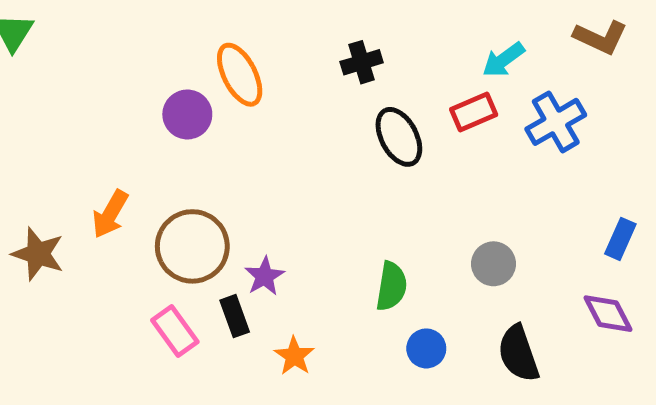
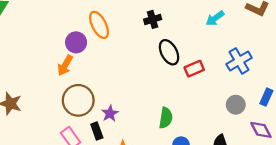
red rectangle: (474, 112) -> (194, 69), moved
blue cross: (556, 122) -> (239, 61), moved
orange arrow: (110, 214) -> (65, 65), moved
gray circle: (493, 264) -> (236, 105), moved

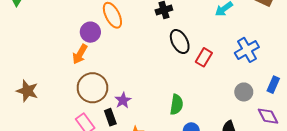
red rectangle: (194, 69) -> (204, 57), turned -36

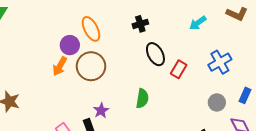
brown circle: (92, 88) -> (91, 66), moved
green semicircle: (177, 105) -> (142, 98), moved

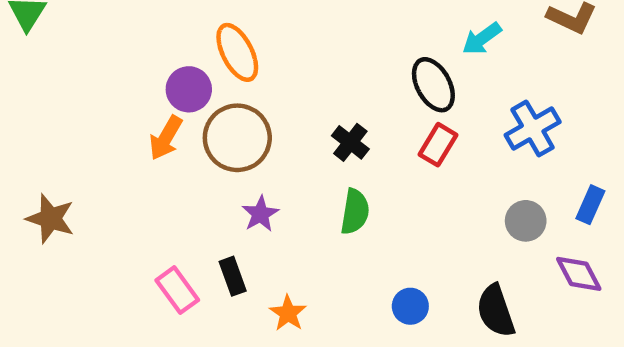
black cross: (140, 24) -> (350, 142), moved, turned -35
black ellipse: (155, 54) -> (433, 85), moved
purple star: (101, 111) -> (260, 214), moved

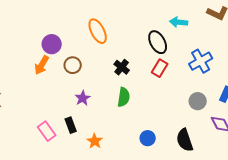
cyan arrow: (482, 39) -> (179, 22), turned 42
orange ellipse: (237, 52) -> (98, 31), moved
brown circle: (237, 138) -> (73, 65), size x0.6

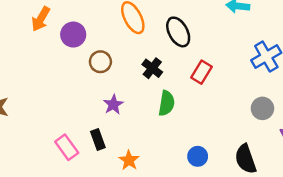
black ellipse: (158, 42) -> (178, 32), moved
orange arrow: (42, 65) -> (41, 19), moved
black cross: (122, 67) -> (152, 68), moved
red rectangle: (160, 68) -> (202, 72), moved

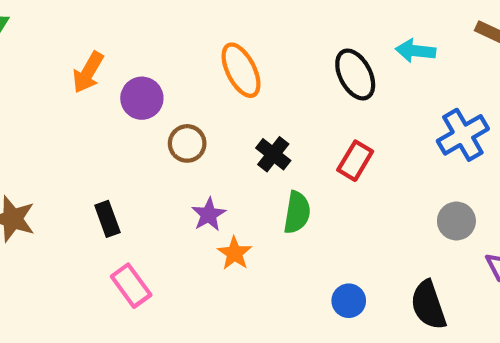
black ellipse: (178, 32) -> (355, 75), moved
black rectangle: (98, 140) -> (107, 219), moved
orange star: (129, 160) -> (235, 253), moved

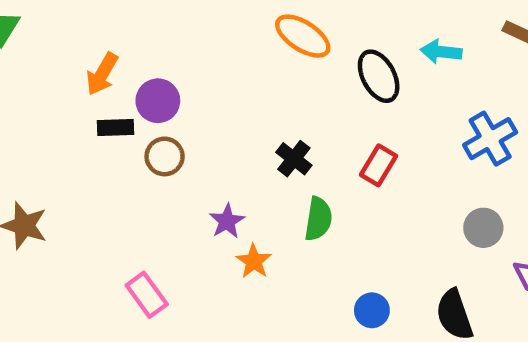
orange ellipse: (241, 70) -> (303, 36), moved, turned -30
brown circle: (187, 143) -> (165, 156), moved
black rectangle: (107, 219) -> (115, 127), moved, turned -72

